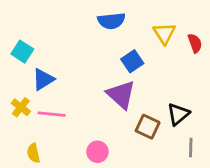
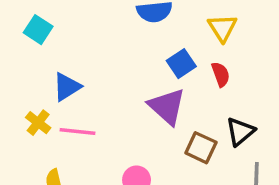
red semicircle: (195, 43) -> (221, 74), moved
cyan square: (22, 52) -> (38, 30), moved

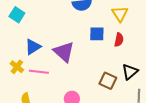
blue square: (181, 64) -> (97, 34), turned 35
red semicircle: (221, 74) -> (119, 40), turned 32
purple triangle: (167, 107) -> (64, 52), moved

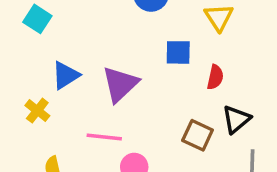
red semicircle: (119, 40) -> (215, 77), moved
purple triangle: (64, 52) -> (120, 84), turned 35
pink line: (39, 72) -> (104, 137), moved

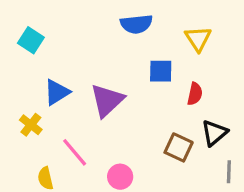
pink line: (104, 137) -> (75, 152), moved, turned 44

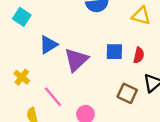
yellow triangle: (198, 39) -> (141, 16), turned -42
blue square: (161, 71) -> (114, 52), moved
blue triangle: (57, 92) -> (48, 45), moved

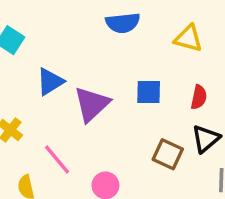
red semicircle: (139, 55) -> (199, 97), moved

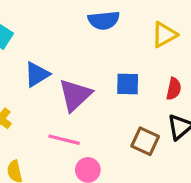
yellow triangle: (188, 38) -> (164, 35), turned -44
pink line: (57, 159) -> (64, 140), moved, turned -36

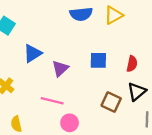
yellow triangle: (164, 35) -> (113, 15), moved
purple triangle: (75, 95) -> (60, 68), size x0.7

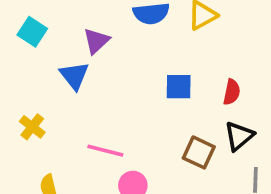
blue triangle: (32, 53) -> (74, 76), turned -36
purple triangle: (60, 68) -> (96, 41), moved

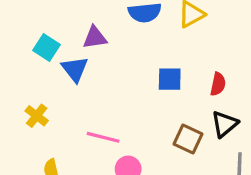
cyan square: (32, 32) -> (47, 48), moved
purple triangle: (96, 41) -> (95, 38), turned 35

